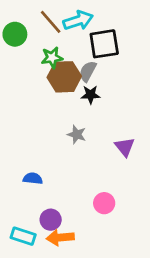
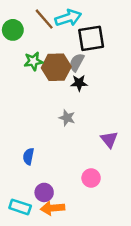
green star: (52, 58) -> (33, 61), moved
purple triangle: (125, 147) -> (109, 139), moved
blue semicircle: (33, 178) -> (28, 156), turned -84

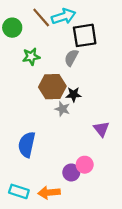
brown hexagon: (56, 67) -> (52, 87), moved
black star: (79, 83) -> (74, 94), moved
blue semicircle: (28, 156) -> (27, 145), size x1.6
purple circle: (44, 192) -> (71, 172), moved

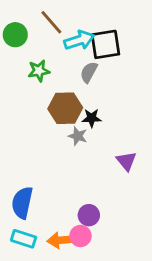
cyan arrow: (63, 16) -> (79, 40), moved
blue semicircle: (27, 145) -> (22, 203), moved
pink circle: (85, 165) -> (80, 236), moved

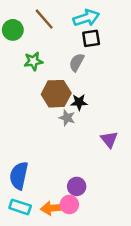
cyan arrow: (79, 40) -> (86, 18), moved
black square: (105, 44) -> (91, 38), size x0.7

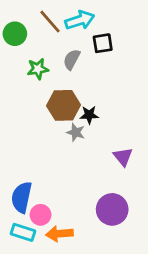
cyan arrow: (86, 18) -> (80, 20), moved
gray semicircle: (77, 62) -> (72, 59), moved
purple circle: (77, 186) -> (112, 209), moved, size x1.5
pink circle: (69, 204) -> (41, 215), moved

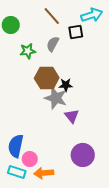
cyan arrow: (80, 20) -> (92, 15), moved
brown line: (50, 22) -> (52, 16), moved
gray star: (76, 132) -> (56, 98), size x1.6
purple triangle: (123, 157) -> (72, 116), moved

